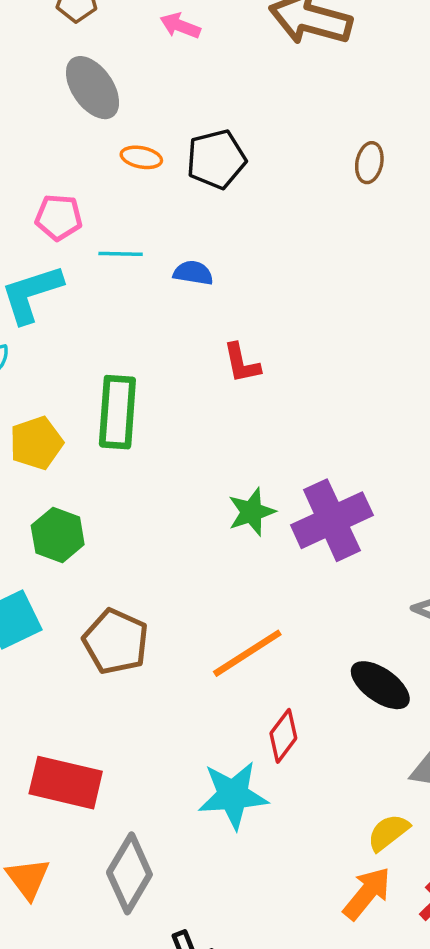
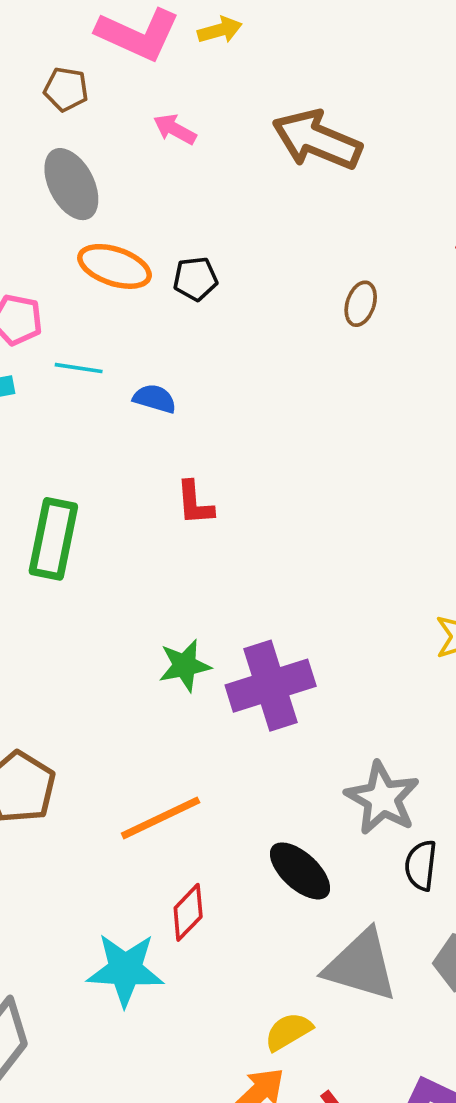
orange ellipse: (141, 157) -> (115, 266), size x1.6
black pentagon: (216, 159) -> (195, 279), size x0.7

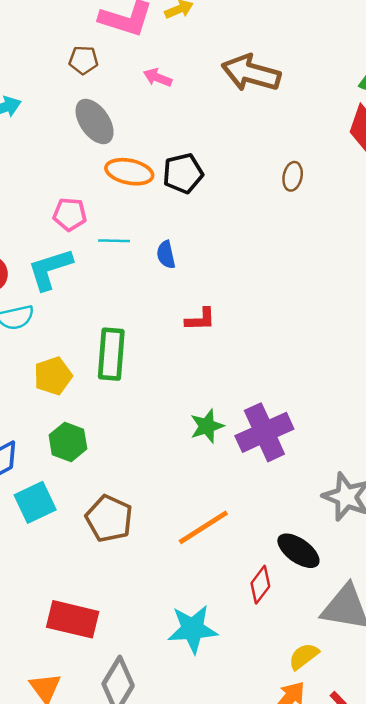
black pentagon: (195, 279) -> (183, 173), size x1.4
blue semicircle: (155, 399) -> (166, 255), turned -112
red L-shape: (195, 503) -> (200, 319), turned -80
red diamond: (188, 912) -> (260, 585), moved

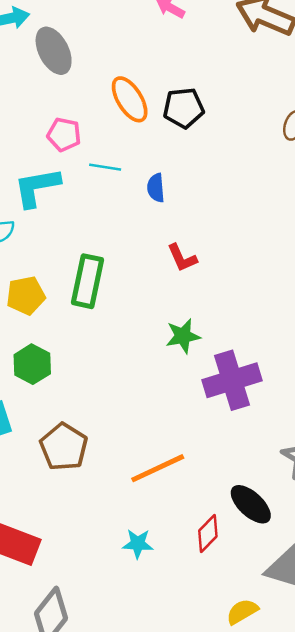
gray ellipse: (95, 122) -> (54, 51), moved
orange ellipse: (129, 172) -> (130, 99), turned 39
red L-shape: (200, 319) -> (182, 258), turned 60
green star: (207, 426) -> (183, 336), moved
cyan star: (193, 629) -> (138, 544), moved, size x0.6

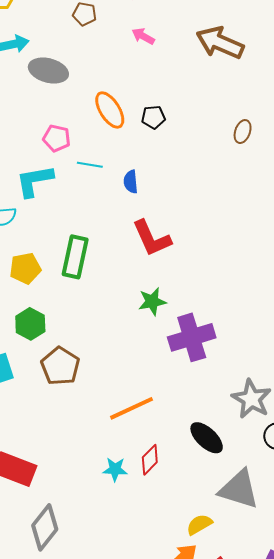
gray ellipse: (54, 51) -> (48, 71), turned -48
black pentagon: (184, 108) -> (153, 117), size x0.7
red L-shape: (182, 258) -> (152, 238), size x1.6
brown pentagon: (64, 447) -> (60, 366), moved
red diamond: (208, 534) -> (150, 460), moved

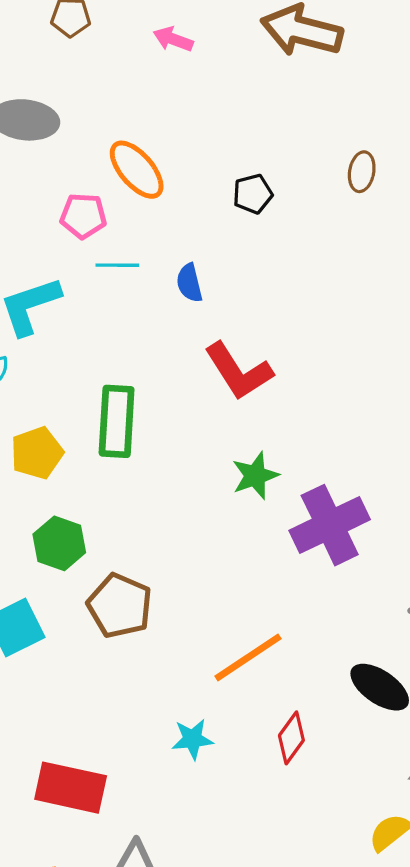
black pentagon: (153, 117) -> (253, 194), moved
pink pentagon: (57, 138) -> (83, 216), moved
cyan star: (115, 469) -> (193, 739), moved

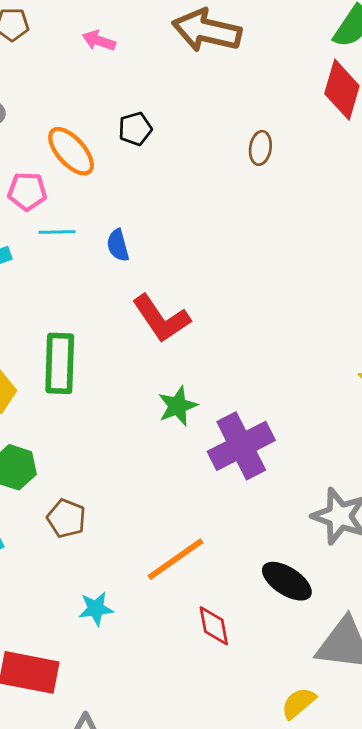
black pentagon: (253, 194) -> (135, 129), moved
brown pentagon: (120, 606) -> (66, 518), size x0.7
red diamond: (291, 738) -> (214, 626), turned -45
cyan star: (193, 739) -> (96, 609), moved

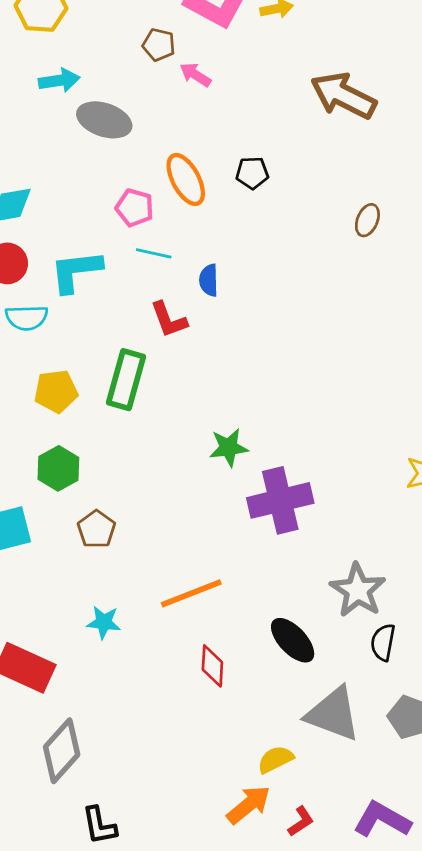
pink arrow: (99, 41) -> (195, 75), moved
red L-shape: (161, 319) -> (169, 320), moved, size x0.7

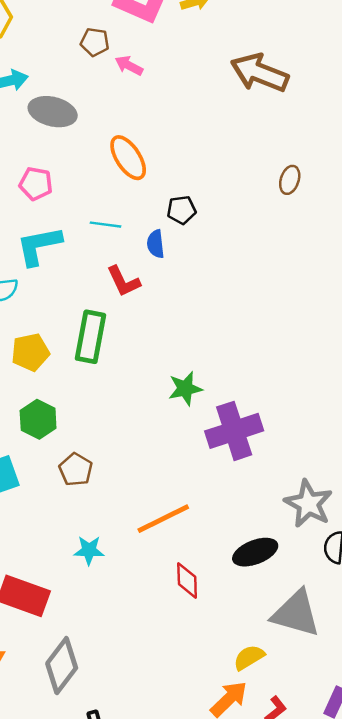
black pentagon: (252, 173) -> (181, 210), moved
pink pentagon: (135, 208) -> (36, 184), moved
black ellipse: (293, 640) -> (255, 552), turned -63

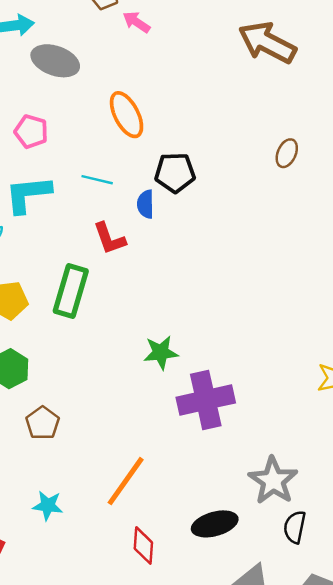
black pentagon: (181, 210) -> (175, 173), size x1.4
orange line: (163, 519) -> (126, 481), turned -34

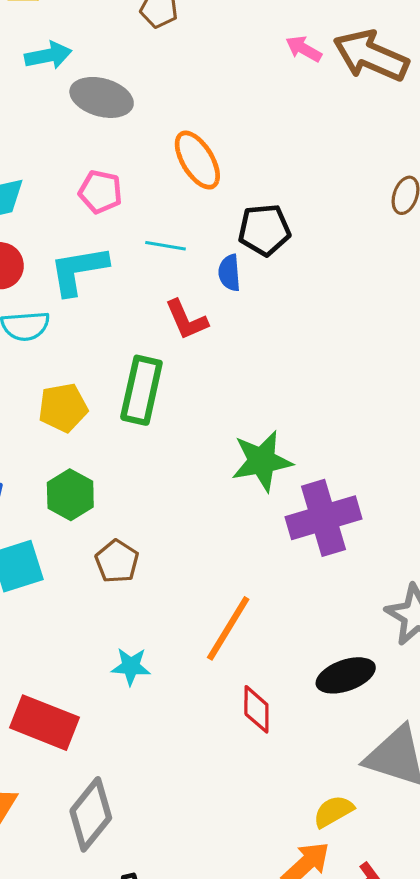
pink arrow: (136, 22) -> (304, 49), moved
pink pentagon: (31, 132) -> (100, 192), moved
green star: (161, 353) -> (262, 461), size x1.4

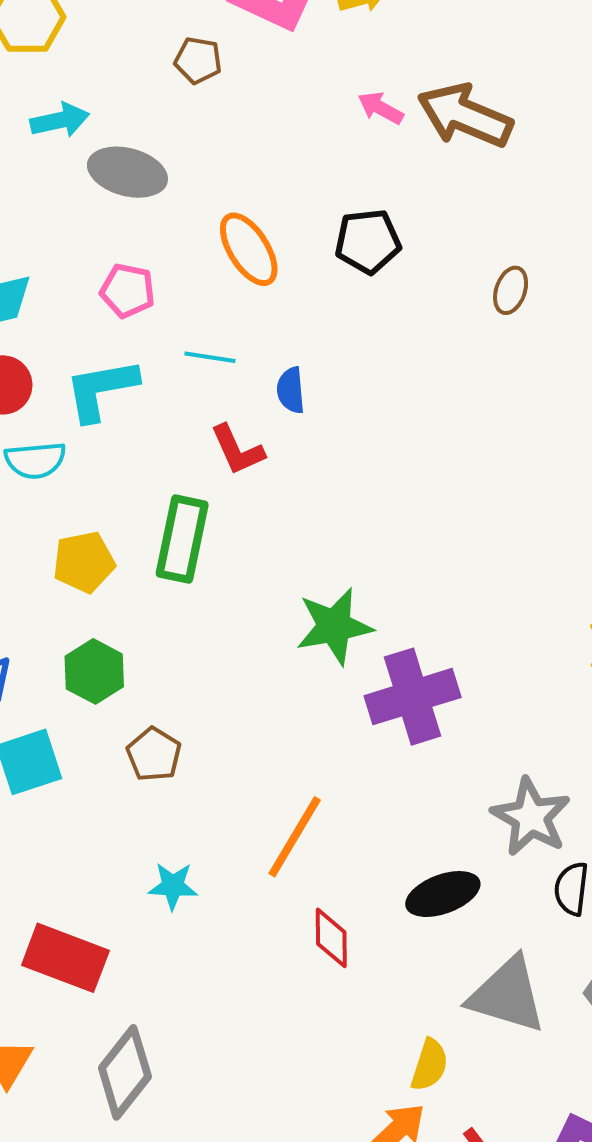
black pentagon: (264, 230) -> (368, 241), moved
yellow semicircle: (333, 811) -> (430, 1065), turned 138

